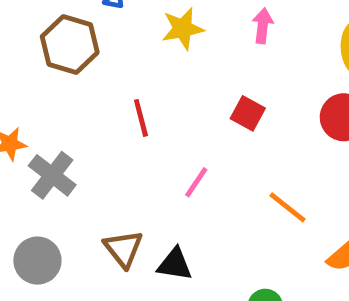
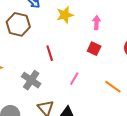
pink arrow: (263, 26) -> (96, 23), moved
gray cross: (52, 175) -> (31, 80), moved

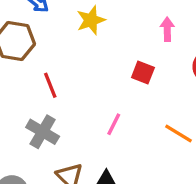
pink arrow: (96, 23) -> (167, 29), moved
red line: (50, 53) -> (50, 85), moved

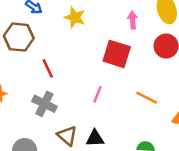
yellow star: (91, 20) -> (75, 17), turned -30
red square: (143, 73) -> (117, 54), size x1.6

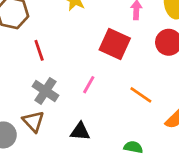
gray cross: (44, 104) -> (45, 91), moved
brown triangle: (67, 136) -> (33, 121), moved

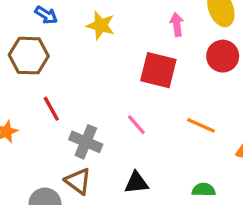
red line: (39, 50) -> (51, 109), moved
pink line: (89, 85) -> (136, 125), turned -60

